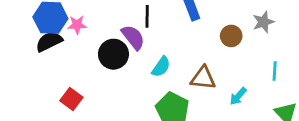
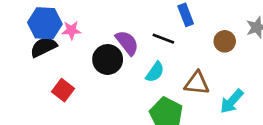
black line: (147, 16) -> (163, 39), moved, turned -70
cyan arrow: (238, 96) -> (232, 101), size x1.4
red square: (71, 99) -> (63, 90), moved

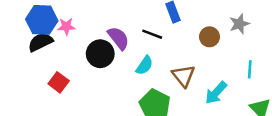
brown triangle: (197, 83) -> (183, 76), turned 45

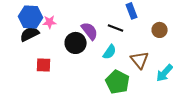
red square: (59, 82) -> (44, 65), turned -35

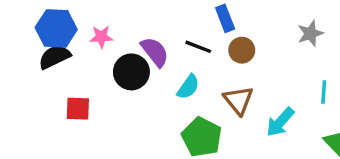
pink star: (50, 22) -> (101, 37), moved
brown circle: (160, 30) -> (242, 50), moved

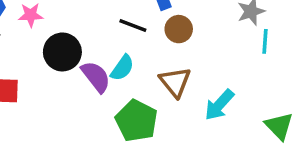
purple semicircle: (155, 52) -> (96, 77), moved
cyan line: (324, 92) -> (265, 41), moved

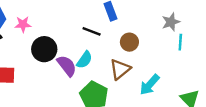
brown circle: (179, 29) -> (129, 42), moved
brown triangle: (175, 82) -> (120, 69), turned 30

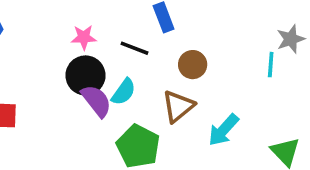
gray star: (171, 22) -> (291, 39), moved
pink star: (23, 24) -> (84, 37), moved
black circle: (44, 49) -> (85, 75), moved

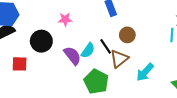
black line: (135, 48) -> (106, 46), moved, turned 35
black circle: (85, 75) -> (41, 41), moved

